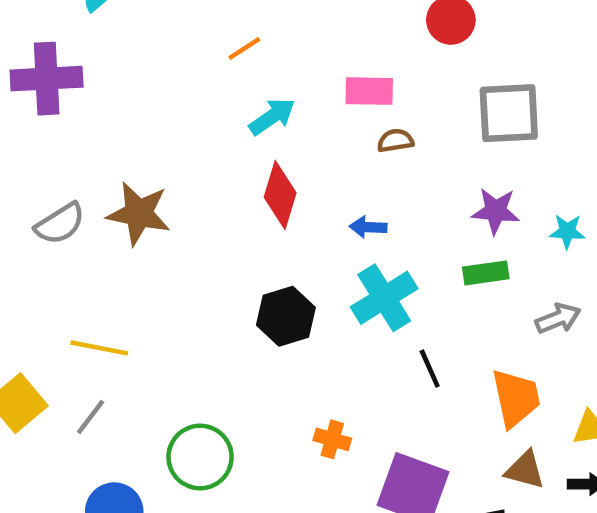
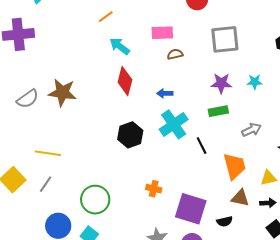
cyan arrow: (272, 117) -> (120, 46), turned -105
cyan star: (567, 231) -> (255, 82), moved
black line: (430, 369) -> (202, 146), moved

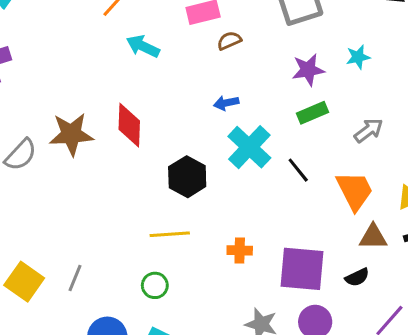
red diamond: (125, 81) -> (129, 125), moved
yellow line: (48, 153) -> (170, 234), moved
green circle: (95, 200) -> (155, 285), size x0.6

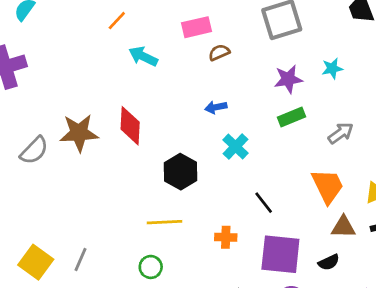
cyan cross: (249, 147) -> (236, 146), size x0.7
black line: (298, 170) -> (264, 203), moved

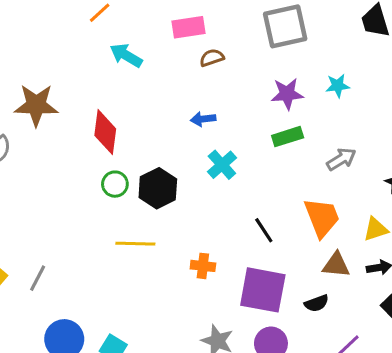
brown star: (79, 133) -> (36, 105), moved
black line: (264, 203) -> (264, 230), moved
green circle: (151, 267) -> (115, 184), moved

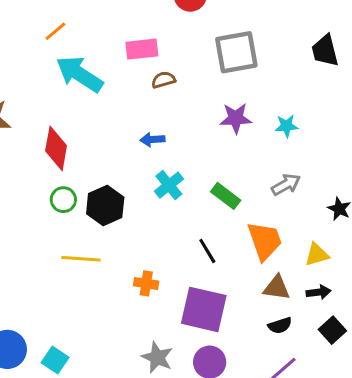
cyan arrow: (126, 55) -> (80, 74), size x1.5
cyan star: (338, 86) -> (287, 126), moved
green rectangle: (288, 137) -> (226, 196), moved, turned 52
black semicircle: (317, 303) -> (280, 325), moved

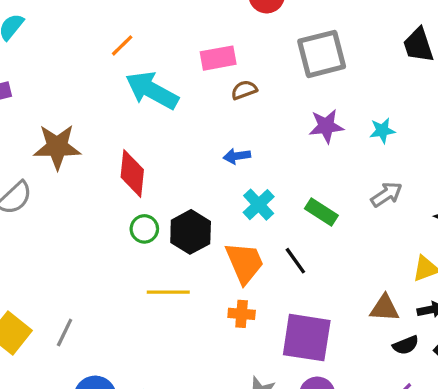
orange trapezoid: (265, 241) -> (244, 263), moved
black line: (207, 251) -> (295, 261), moved
black semicircle: (280, 325) -> (406, 345), moved

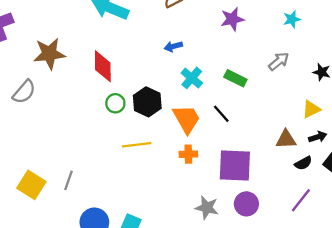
cyan star: (382, 130) -> (292, 19), moved

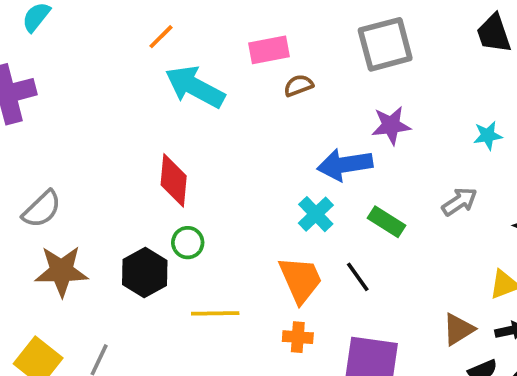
blue arrow: (173, 46) -> (345, 165), moved, size x1.8
brown star: (49, 54) -> (61, 271), moved
black hexagon: (147, 102) -> (145, 272), moved
brown triangle: (286, 139) -> (458, 329), turned -35

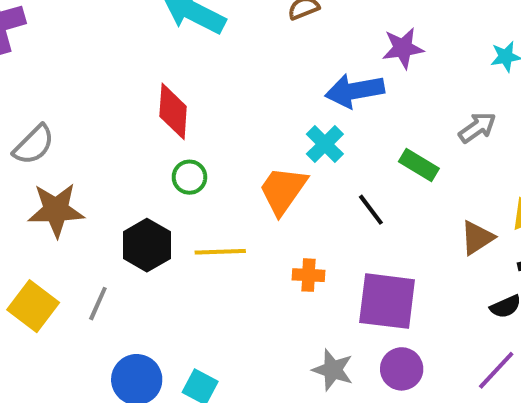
green rectangle: (387, 222) -> (419, 165), moved
black hexagon: (145, 272) -> (147, 245), moved
orange trapezoid: (301, 280) -> (283, 190), moved, turned -120
brown triangle: (458, 329) -> (477, 238), moved

